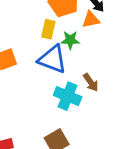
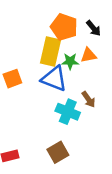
orange triangle: (91, 20) -> (89, 55), moved
yellow rectangle: (48, 29) -> (51, 52), size x1.6

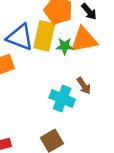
orange triangle: (89, 55) -> (84, 40), size x1.6
blue triangle: (54, 79) -> (20, 37), moved

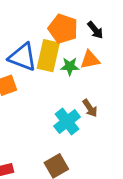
orange triangle: (84, 40) -> (90, 60), size x0.7
cyan cross: (62, 98) -> (67, 122), turned 30

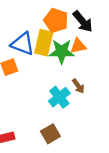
black arrow: (95, 30) -> (83, 22), size x1.5
green star: (70, 66) -> (62, 52), size x1.6

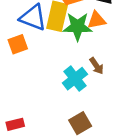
brown square: (50, 134) -> (80, 123), moved

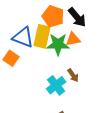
orange square: (18, 44) -> (11, 58), turned -35

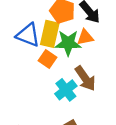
orange square: (11, 58) -> (48, 59), moved
brown arrow: (73, 75) -> (85, 78), size x1.6

